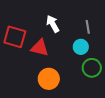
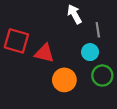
white arrow: (53, 24) -> (74, 14), moved
orange circle: (49, 79) -> (64, 80), moved

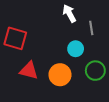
cyan circle: (90, 52) -> (76, 49), moved
red triangle: (44, 53) -> (29, 71), moved

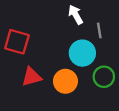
cyan circle: (76, 49) -> (82, 53), size x1.5
red triangle: (29, 71) -> (32, 77), turned -30

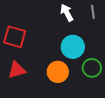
gray line: (99, 30) -> (93, 12), moved
red triangle: (32, 77) -> (17, 70), moved

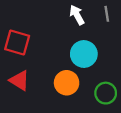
green circle: (92, 68) -> (106, 93), moved
red triangle: (17, 70) -> (19, 80), turned 48

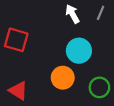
gray line: (107, 14) -> (101, 13), turned 32
red triangle: (19, 80) -> (18, 91), moved

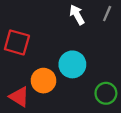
cyan circle: (79, 51) -> (72, 64), moved
orange circle: (63, 78) -> (43, 81), moved

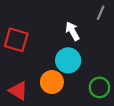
white arrow: (77, 15) -> (72, 31), moved
orange circle: (43, 81) -> (52, 82), moved

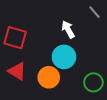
gray line: (101, 13) -> (94, 12), turned -64
red triangle: (18, 91) -> (17, 71), moved

